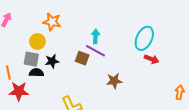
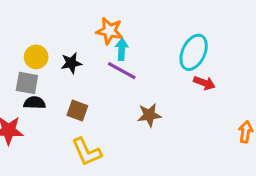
orange star: (52, 22) -> (109, 31), moved
brown square: (82, 58) -> (77, 110), moved
black star: (52, 61) -> (71, 63), moved

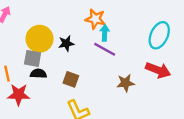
yellow circle: (36, 57) -> (40, 39), size x1.5
red arrow: (204, 83) -> (158, 70), moved, size x1.5

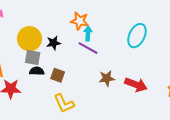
gray square: (33, 58) -> (33, 57), moved
red arrow: (158, 70) -> (136, 85), moved
black semicircle: (38, 74) -> (37, 71), moved

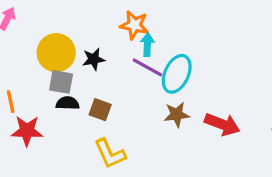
cyan ellipse: (137, 36) -> (177, 74), moved

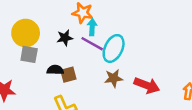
black star: (94, 59) -> (65, 38), moved
black semicircle: (68, 103) -> (55, 70), moved
brown square: (100, 110) -> (68, 75), moved, turned -35

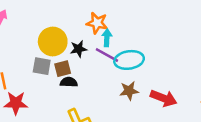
yellow circle: (26, 33) -> (53, 41), moved
cyan ellipse: (114, 48) -> (129, 60), turned 56
brown square: (68, 75) -> (63, 69), moved

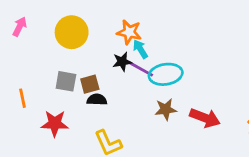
cyan arrow: (107, 38) -> (140, 49), turned -35
yellow circle: (53, 41) -> (72, 32), moved
black star: (79, 49) -> (122, 62), moved
red star: (16, 103) -> (55, 123), moved

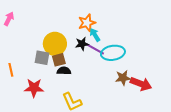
yellow circle: (72, 32) -> (55, 44), moved
orange star: (129, 32) -> (87, 23), turned -30
brown star: (166, 109) -> (123, 78), moved

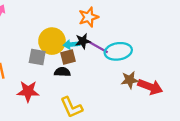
cyan arrow: (95, 35) -> (71, 45), moved, turned -64
brown square: (59, 60) -> (68, 57), moved

